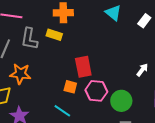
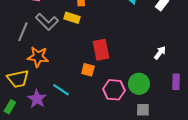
gray L-shape: (29, 39) -> (47, 22), turned -55
pink hexagon: (96, 91) -> (114, 90), moved
cyan line: (62, 111) -> (61, 90), moved

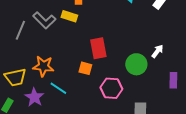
orange star: (38, 57) -> (43, 66), moved
green circle: (139, 84) -> (136, 64), moved

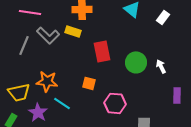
red rectangle: (98, 48) -> (102, 51), moved
white arrow: (157, 51) -> (161, 66), turned -64
green circle: (136, 64) -> (136, 62), moved

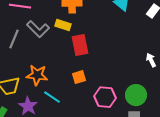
red rectangle: (102, 51) -> (80, 45), moved
green circle: (136, 62) -> (136, 95), moved
orange square: (89, 83) -> (79, 77), turned -32

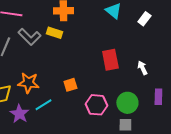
red rectangle: (80, 45) -> (110, 60), moved
cyan line: (52, 97) -> (43, 105), turned -66

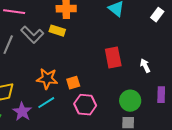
white rectangle: (144, 19) -> (157, 15), moved
orange star: (28, 83) -> (47, 79), moved
pink hexagon: (96, 105) -> (85, 105), moved

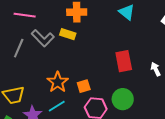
orange star: (47, 79) -> (58, 82), turned 30
green circle: (130, 101) -> (123, 99), moved

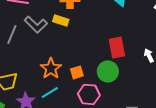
green circle: (123, 99) -> (108, 71), moved

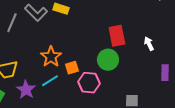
orange square: (77, 72) -> (72, 68), moved

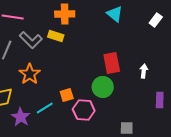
white arrow: (149, 44) -> (144, 71), turned 32
orange star: (51, 57) -> (30, 74), moved

